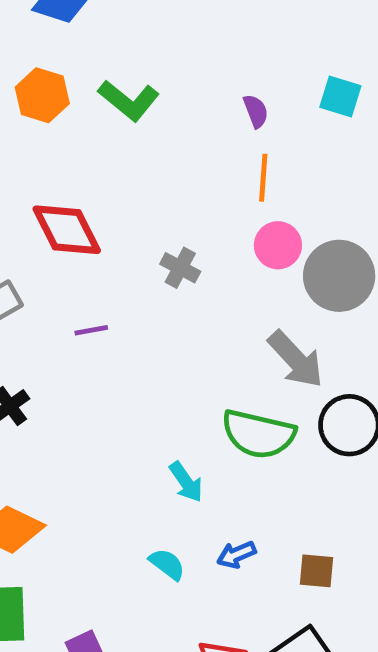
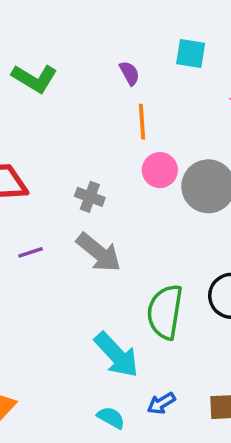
gray arrow: (296, 359) -> (99, 253), moved
green semicircle: (258, 434) -> (165, 312), turned 94
cyan arrow: (186, 482) -> (116, 355), size x1.6

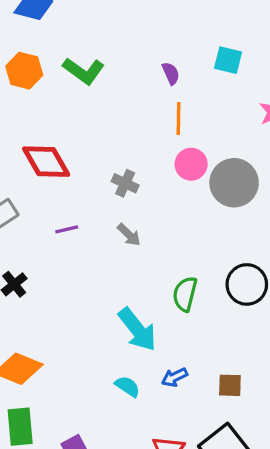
gray arrow: (99, 253) -> (129, 235), size x0.6
green semicircle: (165, 312) -> (185, 294), size x0.7

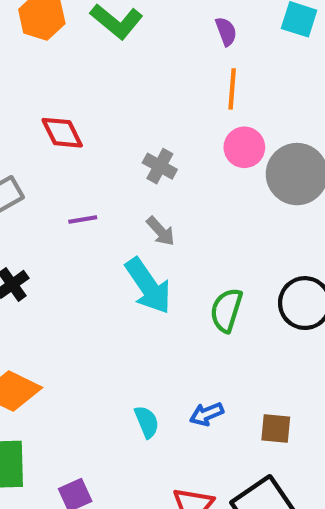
red diamond: (46, 162) -> (62, 133), size x0.7
cyan arrow: (137, 330) -> (148, 286), moved
cyan semicircle: (128, 386) -> (147, 422), turned 30

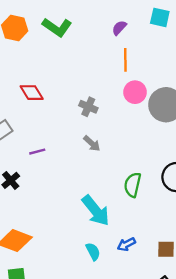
purple semicircle: (226, 31) -> (119, 28), turned -112
purple line: (83, 220) -> (37, 152), moved
cyan arrow: (148, 286) -> (96, 211), moved

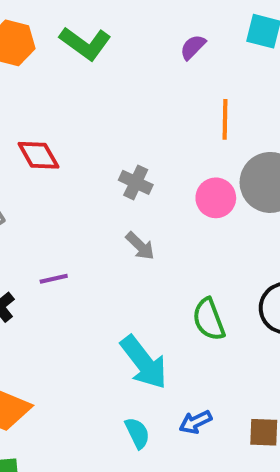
orange line: (125, 60) -> (225, 119), moved
pink circle: (135, 92) -> (216, 198), moved
purple line: (37, 152) -> (54, 279), moved
green semicircle: (133, 185) -> (209, 319), turned -35

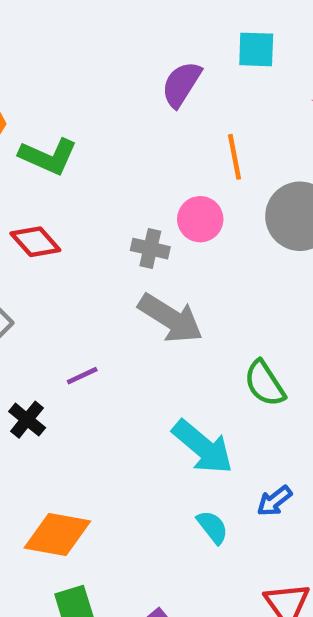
green L-shape: (85, 43) -> (48, 156), moved
purple semicircle: (193, 47) -> (181, 84), size x1.5
pink circle: (216, 198) -> (200, 219), moved
gray arrow: (140, 246) -> (171, 318), size x1.8

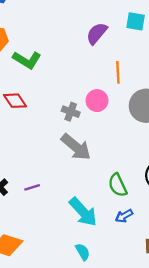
purple line: (82, 376) -> (32, 187), moved
blue arrow: (274, 501) -> (124, 216), moved

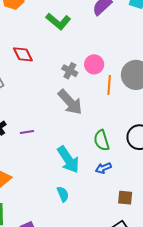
green L-shape: (27, 60) -> (58, 21), moved
orange line: (118, 72) -> (109, 85), moved

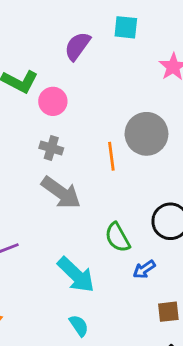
pink circle: (94, 64) -> (53, 101), moved
blue arrow: (103, 168) -> (144, 269), moved

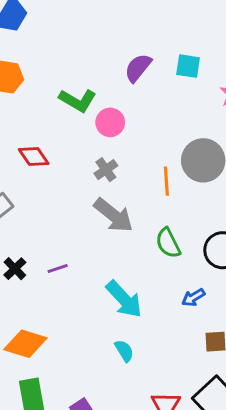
cyan square: (126, 27) -> (188, 66), moved
gray cross: (51, 148) -> (106, 170), turned 35
green semicircle: (118, 237) -> (168, 243), moved

